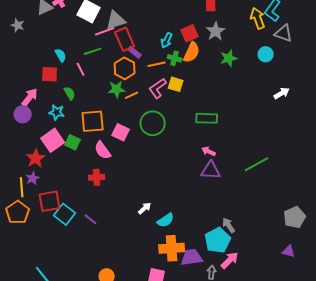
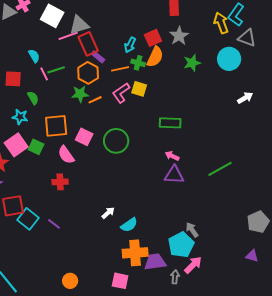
green line: (93, 51) -> (56, 70), moved
cyan circle: (266, 54) -> (229, 59), size x1.5
cyan semicircle: (61, 55) -> (34, 56), moved
green circle: (153, 123) -> (116, 141), moved

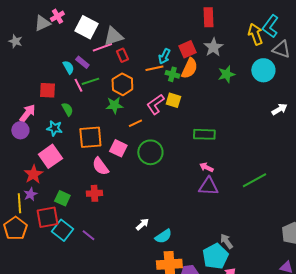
red rectangle: (88, 44) -> (122, 55), size x0.6
purple rectangle: (98, 57) -> (82, 62), moved
orange line: (120, 69) -> (154, 68), moved
orange line: (95, 100) -> (135, 123), moved
green square: (36, 147) -> (62, 198), moved

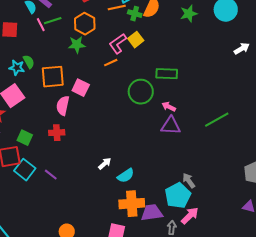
yellow square: (173, 100) -> (136, 40), turned 35
green semicircle: (67, 109) -> (29, 62), moved
orange line: (135, 123) -> (111, 63), moved
green circle: (150, 152) -> (141, 92), moved
pink semicircle: (100, 166) -> (63, 106), turned 48

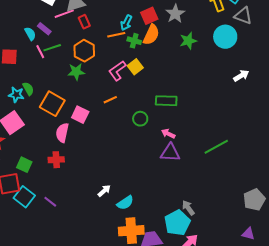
orange line: (111, 63) -> (110, 100), moved
orange square: (53, 77) -> (52, 104), turned 35
green circle: (141, 92) -> (140, 119), size x0.6

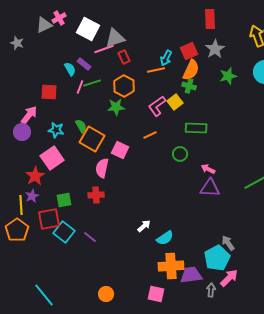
green cross: (134, 41) -> (189, 86), moved
pink line: (40, 52) -> (80, 87), turned 48
green semicircle: (28, 89) -> (81, 126), moved
green rectangle: (166, 101) -> (196, 128), moved
green square: (24, 165) -> (64, 200), turned -35

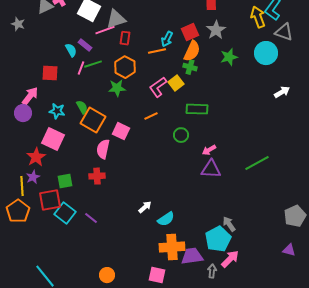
red rectangle: (124, 57) -> (125, 38), turned 32
pink square: (52, 158) -> (53, 139), turned -30
pink arrow: (208, 169) -> (209, 150), turned -56

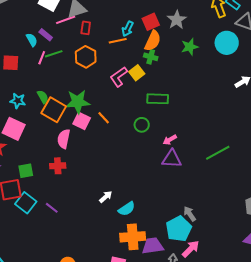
green star: (117, 88) -> (78, 102), moved, size x1.4
orange line: (151, 116) -> (104, 118), moved, turned 72

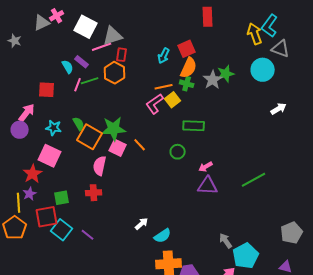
gray star: (177, 20) -> (213, 80), moved
orange line: (118, 41) -> (164, 87), moved
orange hexagon: (86, 57) -> (115, 73), moved
cyan pentagon: (179, 229) -> (246, 256), moved

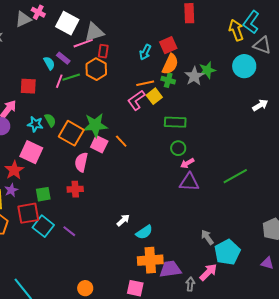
pink cross: (57, 16) -> (38, 12), turned -32
green semicircle: (79, 124) -> (50, 120), moved
green circle: (178, 152) -> (178, 148), moved

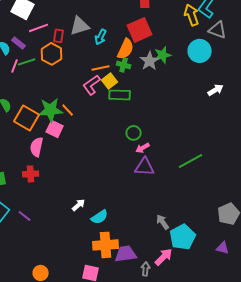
gray triangle: (94, 32) -> (80, 26), moved
red square: (168, 45) -> (140, 30), moved, size x1.4
green rectangle: (175, 122) -> (120, 95), moved
orange line: (121, 141) -> (68, 110), moved

